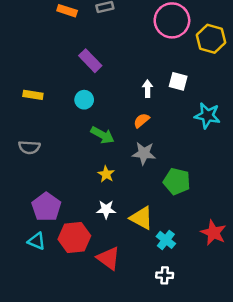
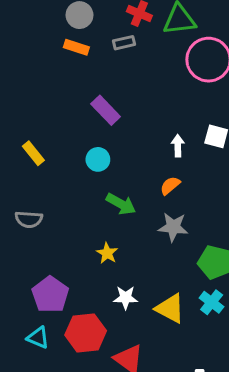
yellow rectangle: (33, 95) -> (33, 153), turned 42
yellow star: (106, 174) -> (107, 253), moved
cyan cross: (166, 240) -> (212, 302), moved

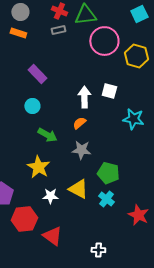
gray rectangle: (124, 43) -> (58, 30), moved
white arrow: (178, 146) -> (84, 97), size x1.5
yellow star: (107, 253) -> (38, 167), size x1.6
yellow triangle: (170, 308) -> (78, 189), moved

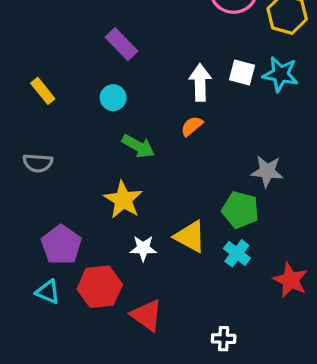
cyan star: (133, 119) -> (280, 74), moved
gray star: (81, 150) -> (267, 171), moved

